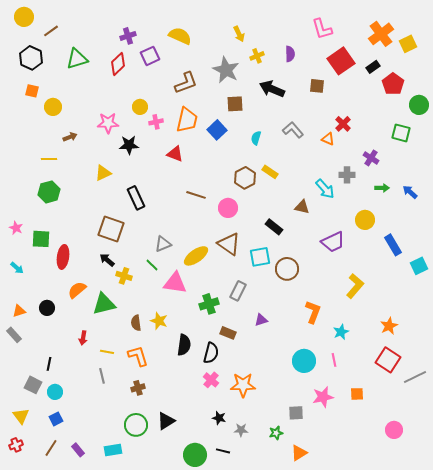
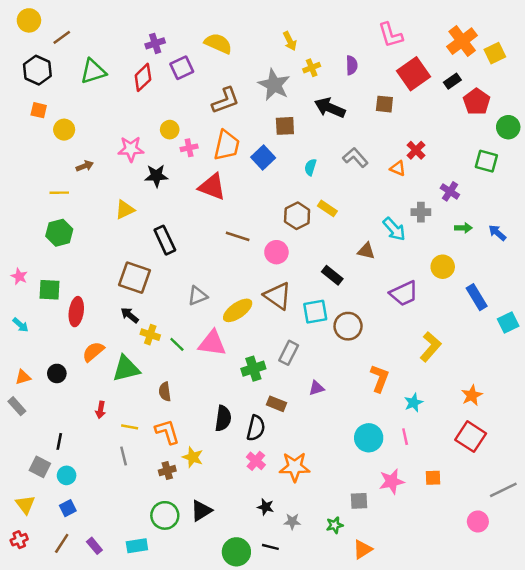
red triangle: (175, 154) -> (212, 187), size x1.4
green line: (152, 265) -> (177, 344), moved
yellow star: (159, 321) -> (193, 457), moved
gray line: (415, 377) -> (503, 490), moved

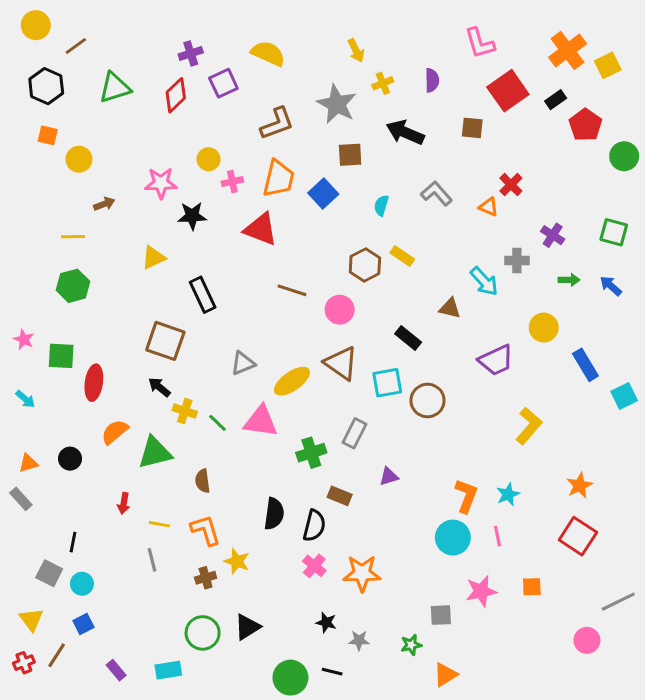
green square: (486, 161) -> (614, 232), moved
orange L-shape: (380, 378) -> (466, 496), moved
brown line: (62, 543) -> (57, 655), moved

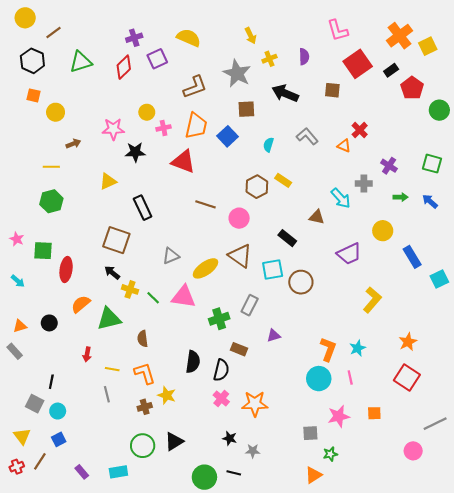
green star: (411, 645) -> (330, 454), moved

